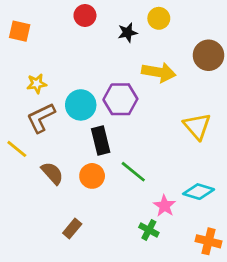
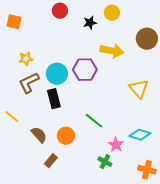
black rectangle: (101, 140) -> (54, 99), moved
yellow line: (17, 149) -> (12, 117), moved
brown semicircle: (52, 173) -> (39, 135), moved
orange circle: (92, 176) -> (66, 136), moved

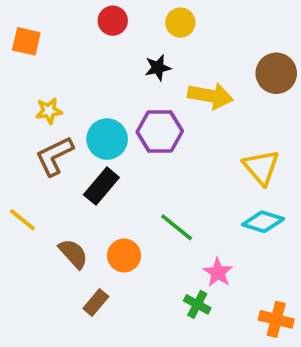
yellow circle: (112, 13) -> (180, 23), moved
black star: (90, 23) -> (158, 68), moved
black rectangle: (54, 99) -> (101, 186), turned 54
cyan diamond: (140, 135) -> (263, 222), moved

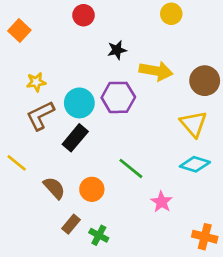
yellow circle: (180, 23) -> (171, 14), moved
orange square: (26, 41) -> (19, 31), turned 30
brown circle: (276, 73) -> (205, 81), moved
green cross: (197, 304) -> (99, 235), moved

